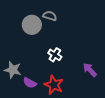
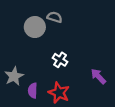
gray star: (13, 70) -> (14, 76), turned 30
purple semicircle: (30, 83) -> (33, 91), turned 64

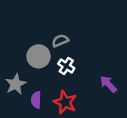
gray semicircle: (55, 17) -> (60, 41), moved, turned -40
gray circle: (35, 27) -> (39, 56), moved

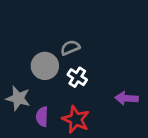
gray star: (16, 84) -> (18, 98), turned -30
purple arrow: (108, 84) -> (127, 98), turned -42

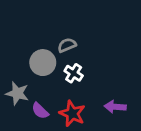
purple arrow: (127, 98) -> (115, 107), moved
purple semicircle: (42, 117) -> (40, 111), turned -48

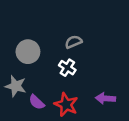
gray semicircle: (67, 45) -> (73, 42), moved
gray circle: (43, 63) -> (28, 52), moved

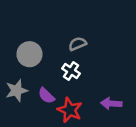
gray star: (16, 86) -> (17, 90), turned -30
purple semicircle: (37, 102) -> (46, 96), moved

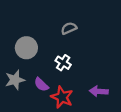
gray semicircle: (77, 44) -> (69, 28), moved

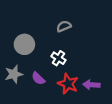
red star: (62, 97) -> (68, 84), moved

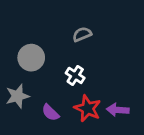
purple semicircle: (38, 78) -> (50, 113), moved

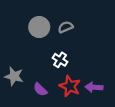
gray circle: (31, 58) -> (39, 27), moved
gray star: (17, 96) -> (14, 76), turned 30

